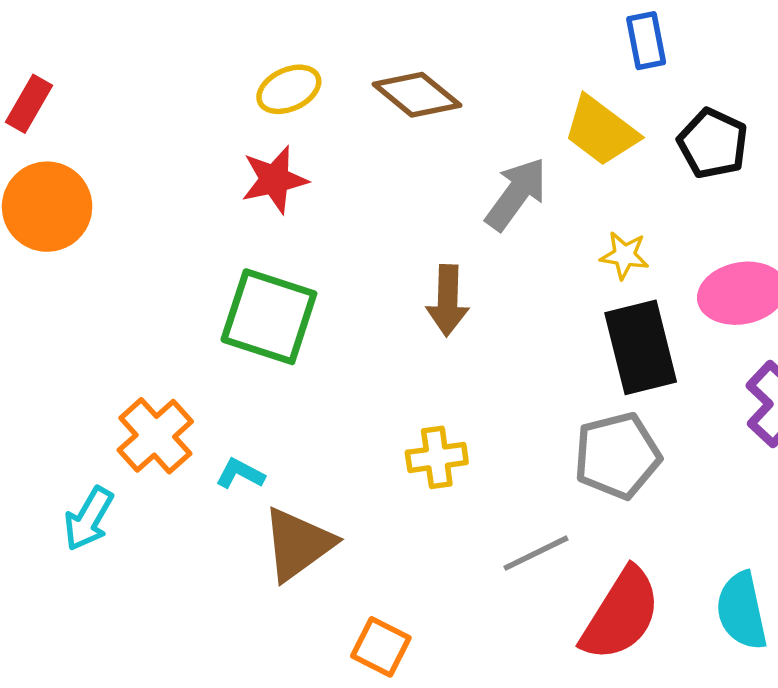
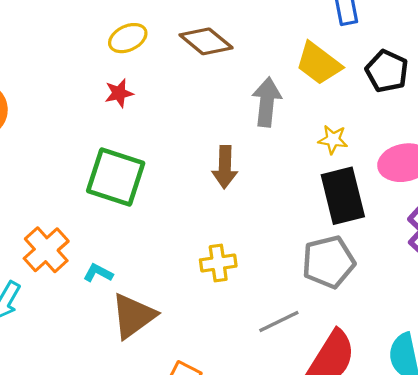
red star: (274, 180) -> (119, 93), size x0.7
gray arrow: (516, 194) -> (267, 102), turned -30

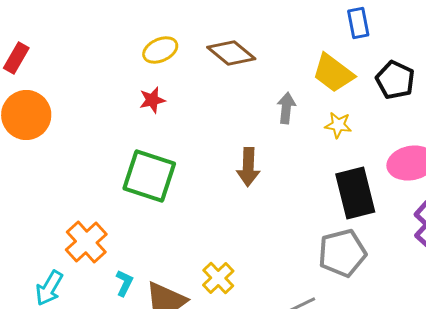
gray arrow: (267, 102) -> (286, 108), size x0.7
yellow star: (333, 140) -> (338, 125), moved
yellow cross: (218, 263) -> (218, 278), moved, turned -36
cyan L-shape: (98, 273) -> (124, 283), moved, turned 88

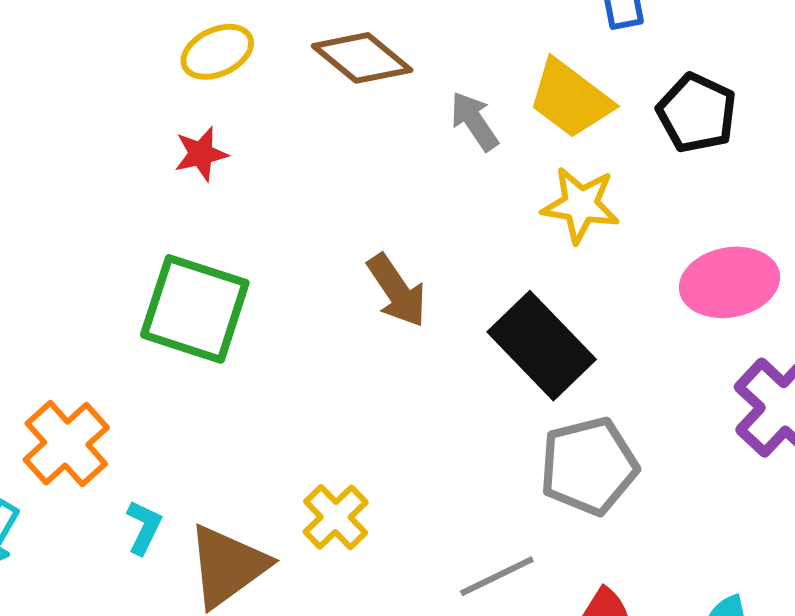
gray arrow: (286, 108) -> (474, 121), moved, turned -40
yellow star: (338, 125) -> (580, 205), size x1.4
brown arrow: (248, 167) -> (397, 291), turned -36
black rectangle: (355, 193) -> (542, 346), moved, turned -30

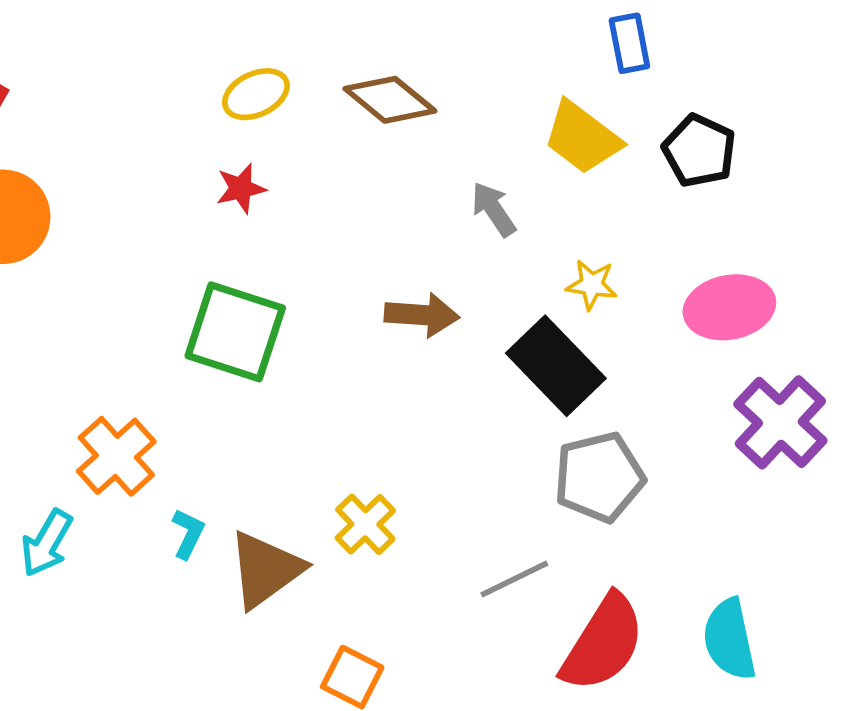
gray arrow: (474, 121) -> (494, 209), moved
yellow star: (580, 205) -> (592, 285), moved, size x0.7
brown arrow: (397, 291) -> (422, 315), turned -52

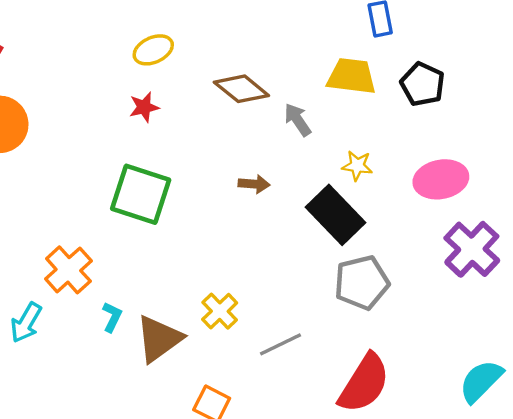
brown diamond: (390, 100) -> (241, 89), moved
yellow trapezoid: (582, 138) -> (351, 76), turned 150
brown arrow: (422, 315) -> (254, 184), size x0.7
gray line: (514, 579) -> (280, 344), moved
cyan semicircle: (729, 639) -> (481, 381), moved, turned 57

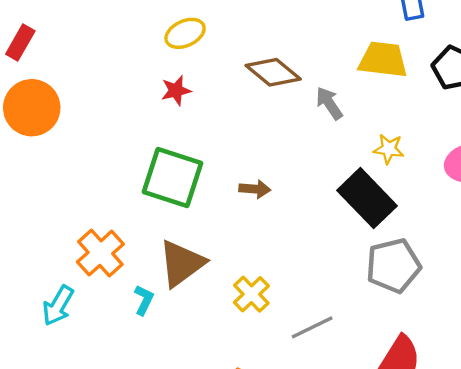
brown arrow: (254, 184) -> (255, 189), moved
brown triangle: (159, 339) -> (182, 263), moved

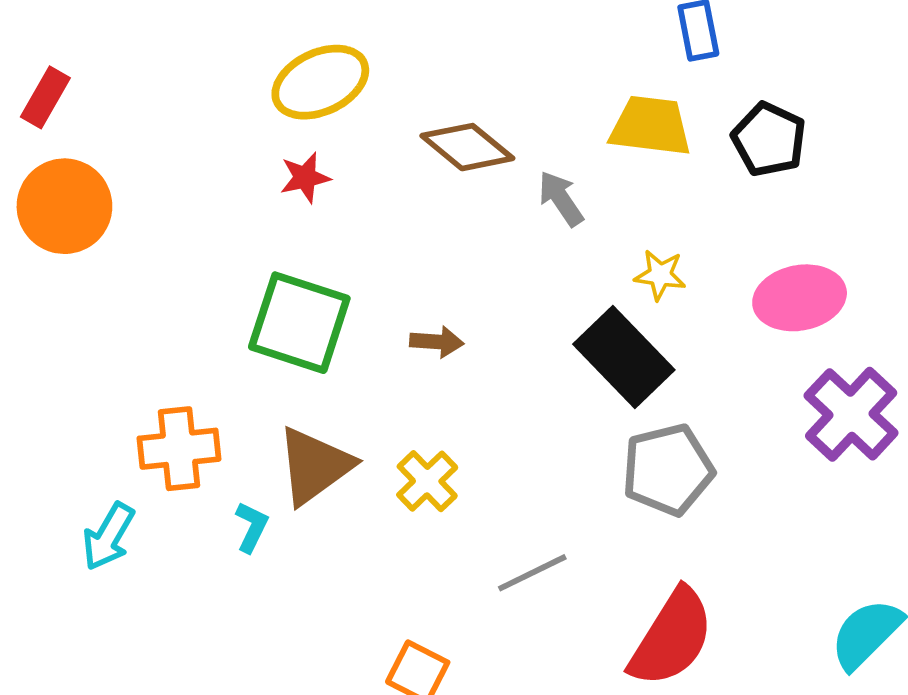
yellow ellipse: (185, 33) -> (320, 82), size x1.4
orange cross: (100, 253) -> (179, 449), turned 36
yellow cross: (251, 294) -> (427, 481), moved

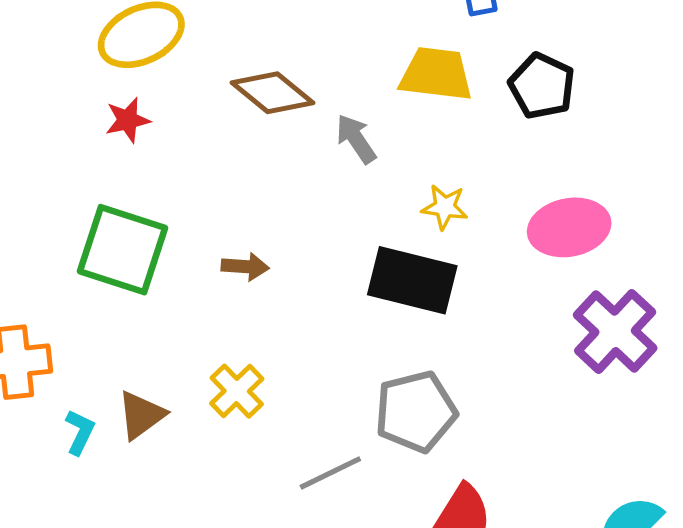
black rectangle: (624, 357) -> (412, 280), turned -32
brown triangle: (315, 466) -> (141, 415), moved, size x0.7
gray pentagon: (668, 470) -> (416, 412), moved

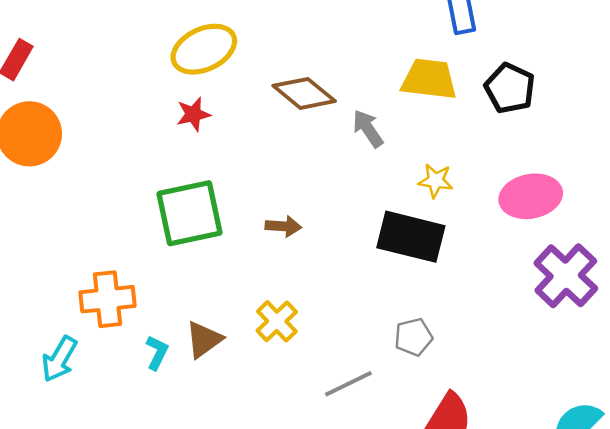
green square: (122, 250) -> (190, 213), turned -30
gray pentagon: (416, 412) -> (413, 337), size x0.6

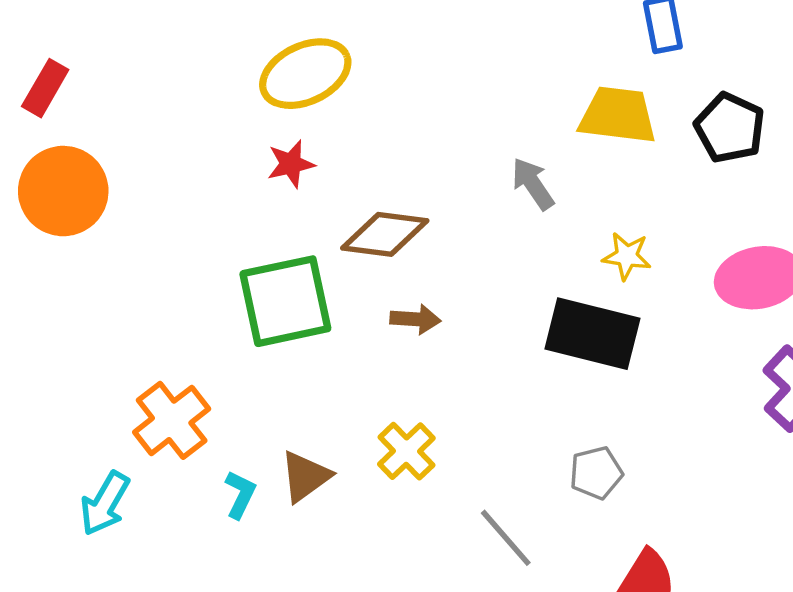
brown diamond: (304, 93) -> (385, 234), moved, turned -32
orange cross: (107, 299) -> (172, 420), turned -32
gray line: (348, 384) -> (506, 538), turned 75

